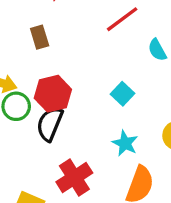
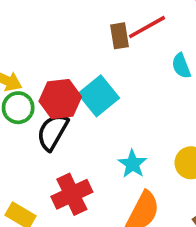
brown rectangle: (40, 37) -> (119, 36), moved
cyan square: (123, 94) -> (99, 96), moved, size x1.5

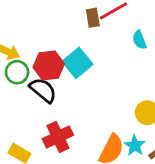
black semicircle: (53, 132) -> (43, 90), turned 100
cyan star: (133, 164) -> (135, 146), moved

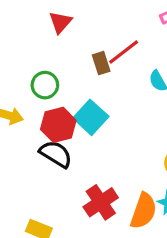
green circle: (17, 72) -> (45, 85), moved
red cross: (58, 137) -> (101, 202), moved

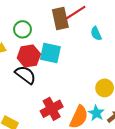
brown rectangle: (101, 63) -> (60, 18), size x1.5
cyan square: (91, 117) -> (50, 53), turned -35

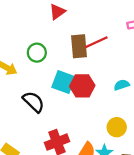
cyan semicircle: (96, 34) -> (122, 85), moved, turned 88
red hexagon: (29, 56) -> (82, 86), moved

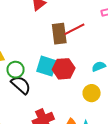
green circle: (37, 53) -> (16, 70), moved
yellow circle: (117, 127) -> (92, 93), moved

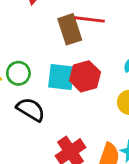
red line: (74, 29) -> (89, 19), turned 45
green circle: (16, 70) -> (18, 73), moved

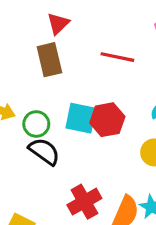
brown rectangle: (70, 29) -> (49, 60), moved
green circle: (18, 73) -> (36, 124), moved

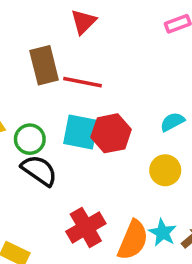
red triangle: (58, 24) -> (84, 22), moved
red line: (117, 57) -> (83, 82), moved

